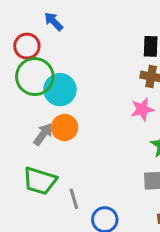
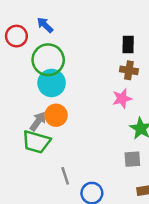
red circle: (27, 46) -> (16, 36), moved
green circle: (35, 77) -> (48, 60), moved
green trapezoid: (40, 181) -> (36, 142), moved

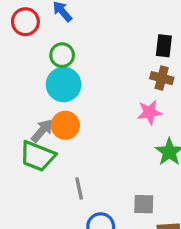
green circle: (48, 60) -> (62, 55), size x0.6
gray square: (132, 159) -> (144, 204), moved
gray line: (65, 176) -> (79, 189), moved

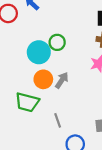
green circle: (62, 55) -> (57, 42), moved
gray arrow: (42, 131) -> (62, 80), moved

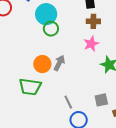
cyan circle: (39, 52) -> (46, 14), moved
gray line: (58, 120) -> (68, 102), moved

